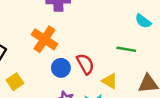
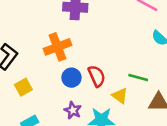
orange cross: (44, 39) -> (58, 47), turned 30
green line: (126, 49) -> (138, 78), moved

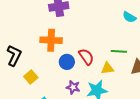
orange cross: (58, 47) -> (51, 40), turned 35
yellow triangle: (120, 96) -> (107, 68), turned -32

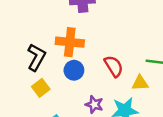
black L-shape: (14, 55) -> (36, 57), moved
blue circle: (67, 62) -> (74, 70), moved

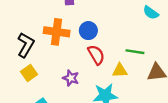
blue circle: (74, 70) -> (88, 31), moved
purple star: (94, 104) -> (71, 78), moved

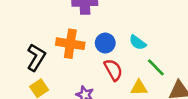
cyan semicircle: (151, 13) -> (138, 42), moved
green line: (135, 52) -> (156, 67), turned 36

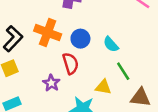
red semicircle: (113, 70) -> (71, 63), moved

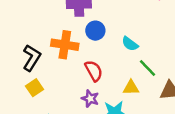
blue circle: (80, 39) -> (95, 31), moved
purple star: (51, 83) -> (90, 99), moved

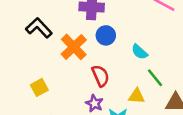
orange cross: (65, 45) -> (74, 47), turned 32
black L-shape: (32, 58) -> (39, 28), moved, turned -80

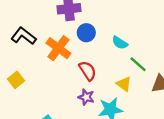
yellow square: (39, 87) -> (16, 80), moved
yellow triangle: (137, 96) -> (124, 84), turned 42

